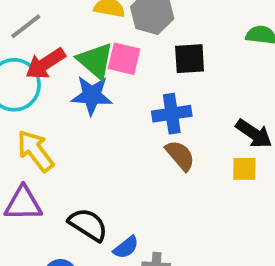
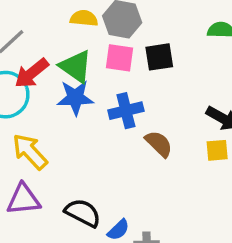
pink square: (124, 59) -> (120, 58), moved
blue cross: (172, 114) -> (126, 111), moved

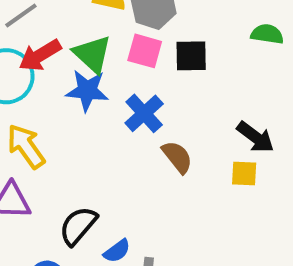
blue cross: (126, 111) -> (144, 113), turned -36
black semicircle: (83, 213) -> (78, 226), turned -84

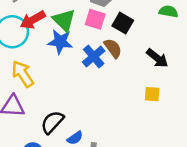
black square: (191, 56) -> (123, 23), turned 30
black arrow: (255, 137) -> (157, 58), moved
brown semicircle: (177, 157) -> (113, 48), moved

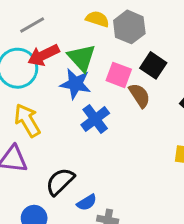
pink square: (95, 19) -> (119, 75), moved
blue cross: (94, 56) -> (95, 119), moved

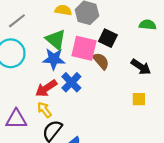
red arrow: (43, 55) -> (46, 88), moved
pink square: (119, 75) -> (84, 48), size x1.4
yellow arrow: (27, 120) -> (44, 110), moved, size x0.7

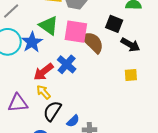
black square: (108, 38) -> (114, 24), moved
blue star: (54, 59) -> (32, 42), moved, turned -30
brown semicircle: (101, 61) -> (93, 42), size x1.4

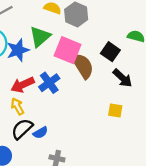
green triangle: (49, 26) -> (40, 37), turned 30
blue semicircle: (73, 121) -> (40, 133), moved

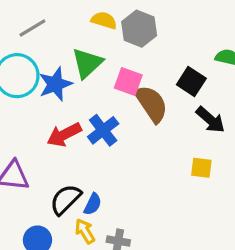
pink square: (68, 50) -> (128, 81), size x0.7
yellow arrow: (17, 106) -> (85, 231), moved
blue semicircle: (40, 133) -> (93, 204), turned -32

